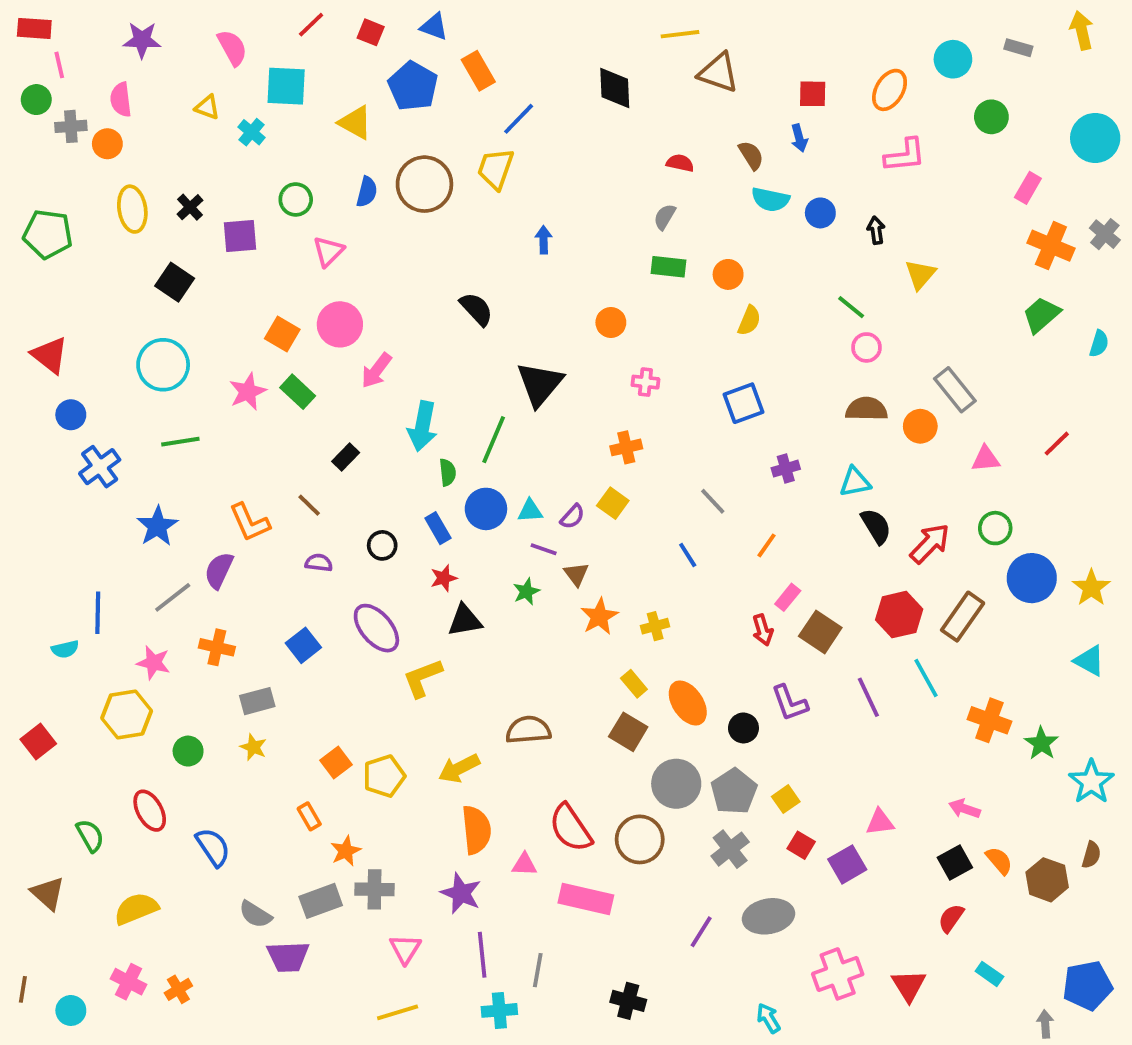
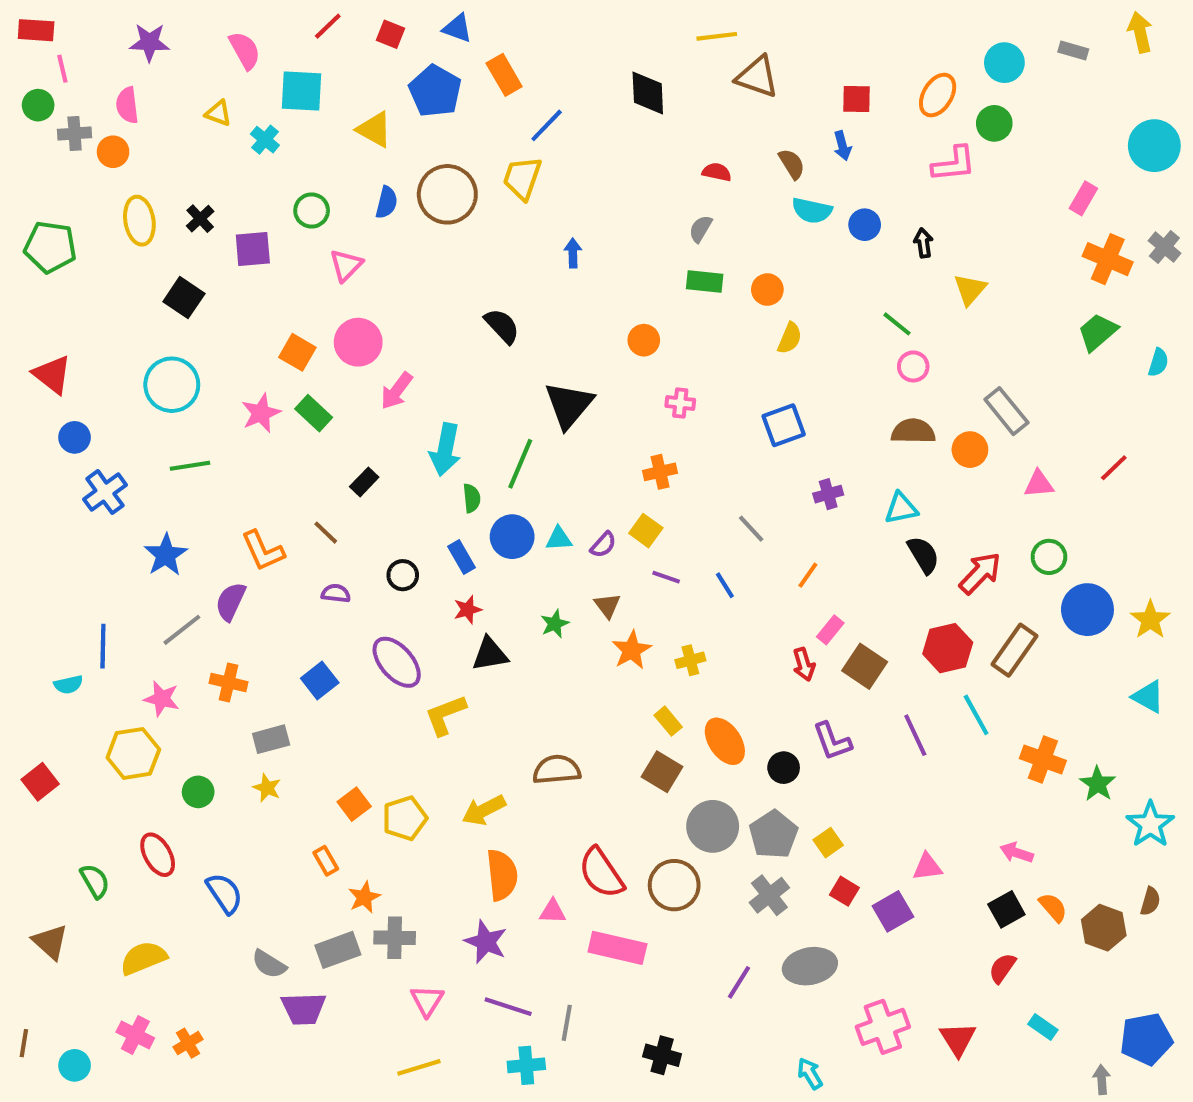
green circle: (991, 117) -> (994, 123), moved
purple line: (544, 549) -> (666, 577), moved
purple line: (482, 955) -> (508, 1007), turned -66

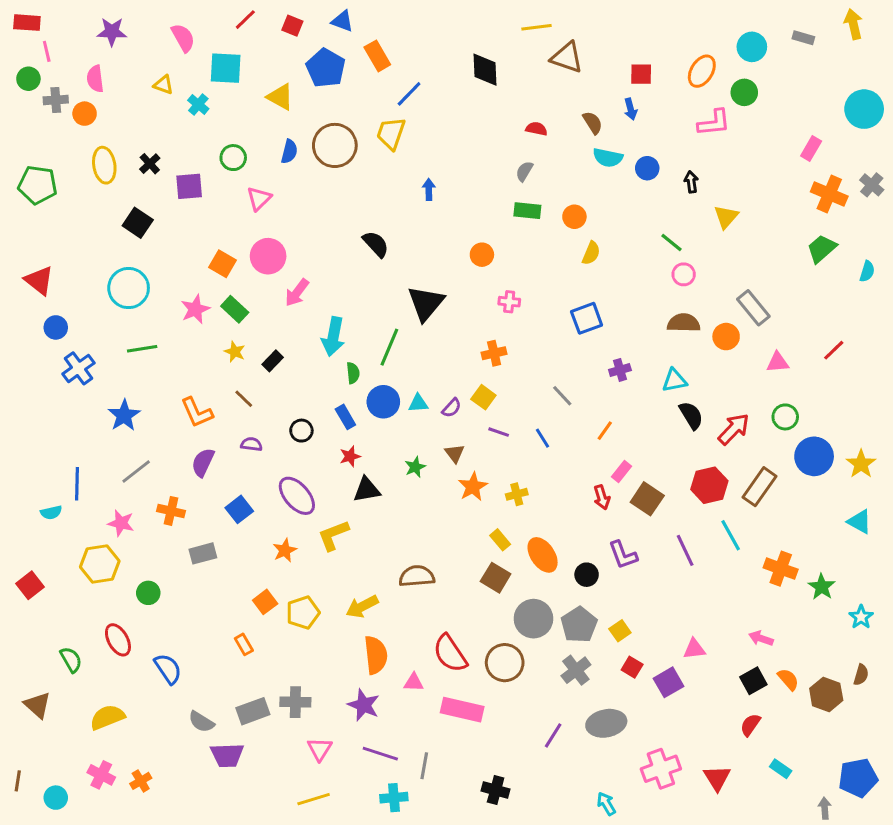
purple semicircle: (231, 601) -> (203, 462), moved
yellow star: (267, 788) -> (235, 352), moved
cyan star: (1150, 824) -> (861, 617), size x0.7
orange star: (364, 897) -> (285, 550), moved

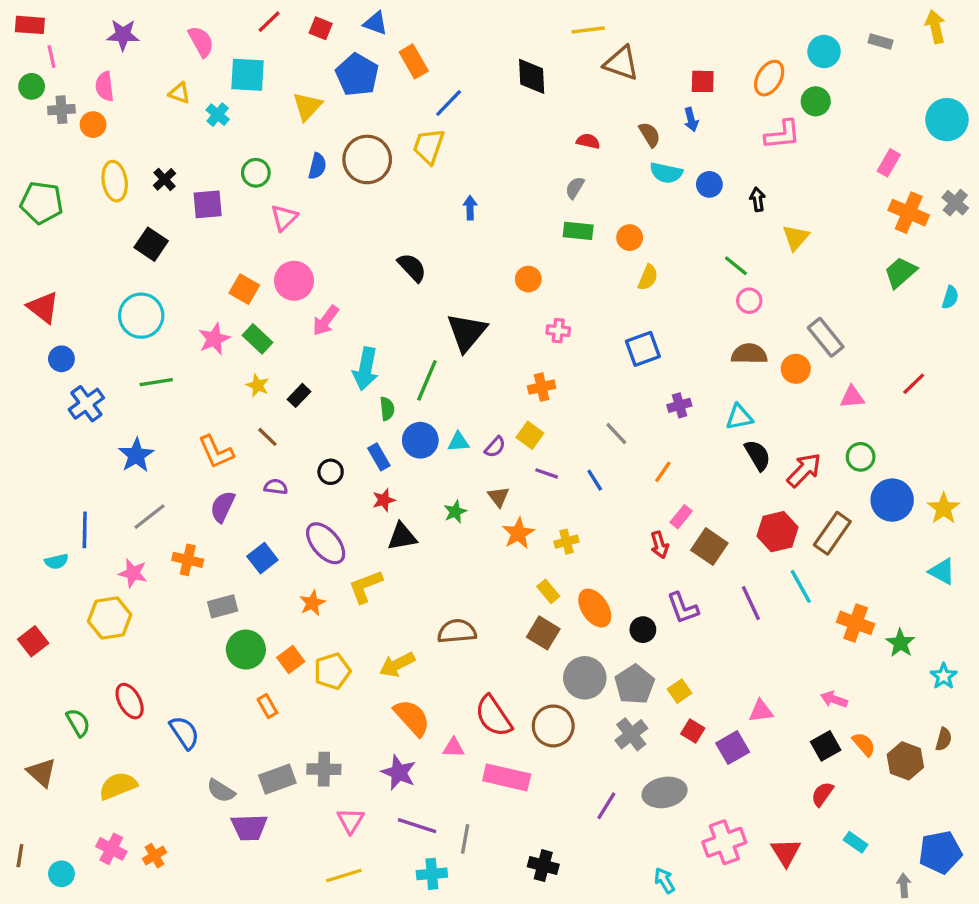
yellow triangle: (280, 97) -> (307, 106), turned 44
green circle: (148, 593) -> (246, 650), moved, size x1.5
orange semicircle: (376, 655) -> (412, 718), turned -36

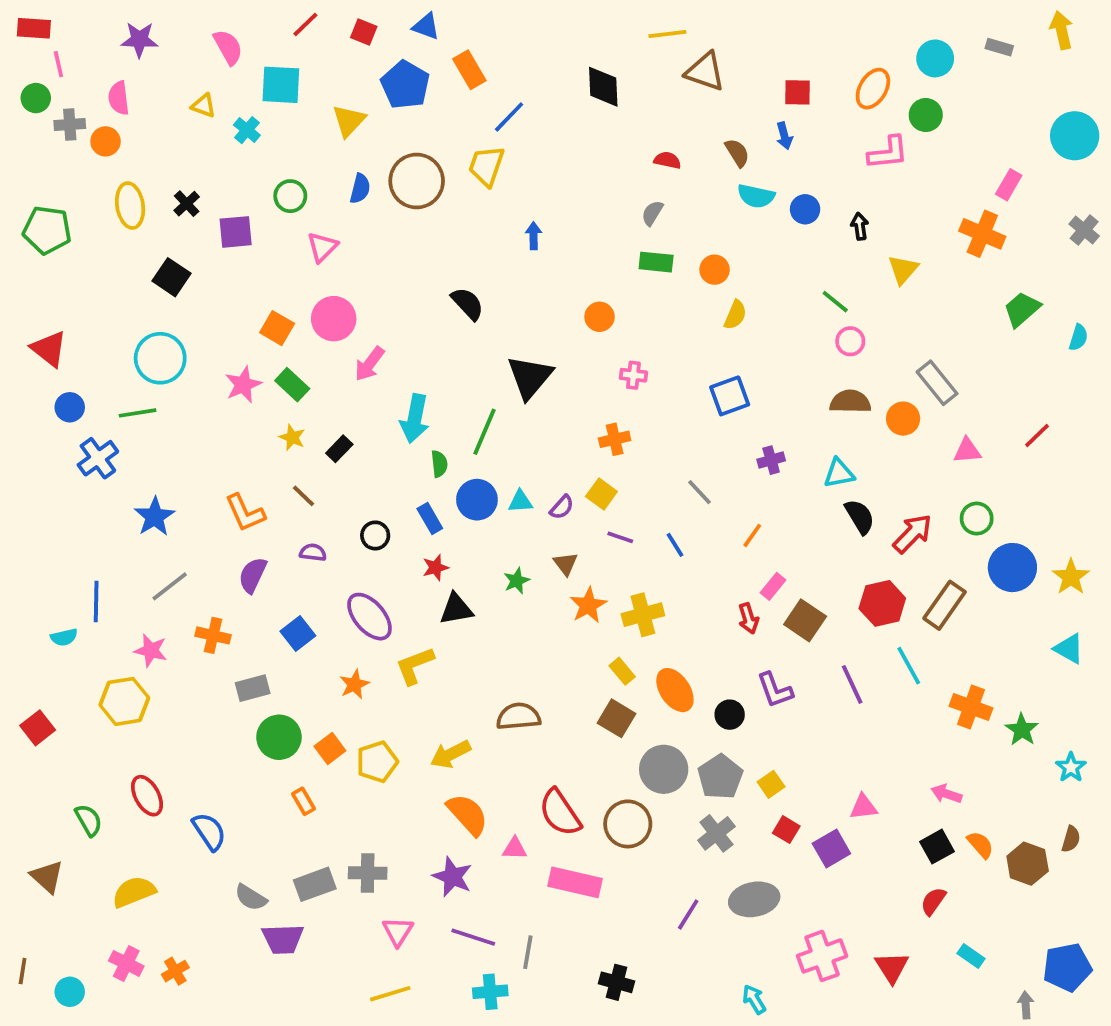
orange cross: (909, 213) -> (982, 234), moved
green line: (156, 382) -> (138, 413), moved
yellow cross: (567, 542) -> (643, 615), size x1.5

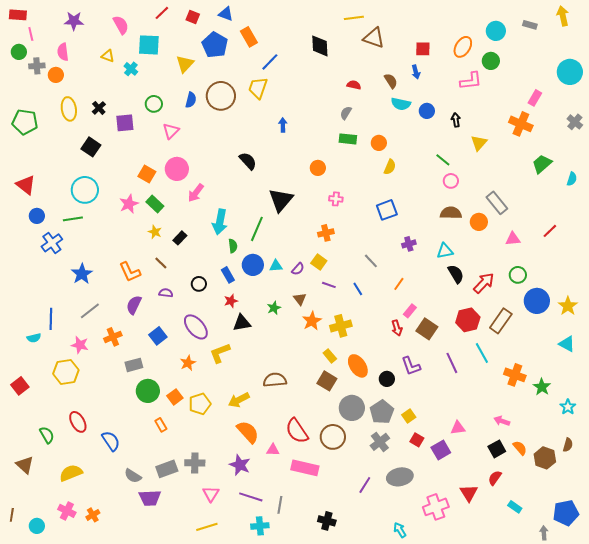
orange cross: (213, 635) -> (113, 337), turned -36
red triangle: (892, 967) -> (469, 493), moved

